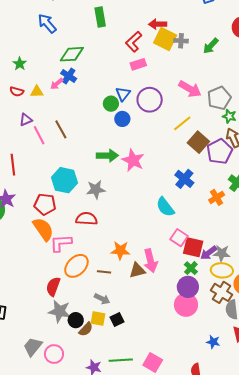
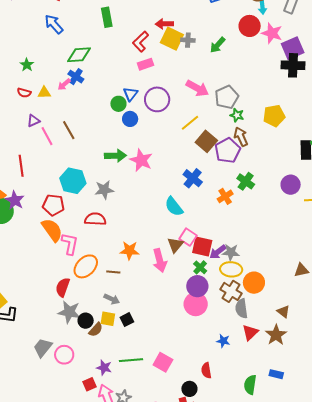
pink L-shape: (61, 243) -> (70, 244), turned 105
brown triangle: (137, 270) -> (175, 245), moved, turned -36

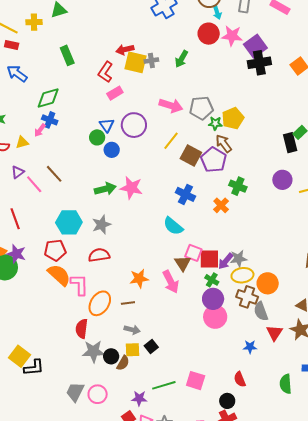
gray pentagon: (227, 97) -> (201, 108), turned 30
yellow pentagon: (274, 116) -> (233, 118), moved

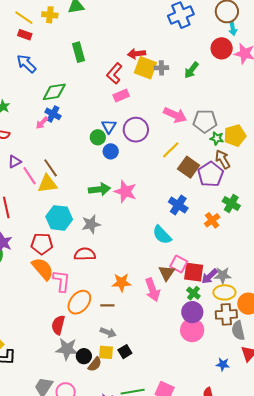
yellow triangle: (22, 142) -> (47, 184), moved, size x1.5
brown cross: (247, 297) -> (226, 314), turned -30

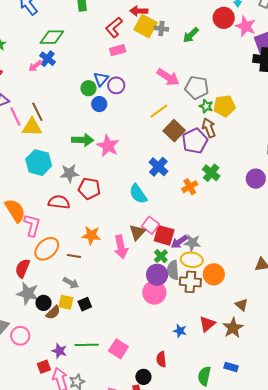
purple circle: (136, 130) -> (116, 85), moved, size x0.7
red pentagon: (42, 244) -> (89, 189), moved
gray semicircle: (238, 331) -> (173, 270), moved

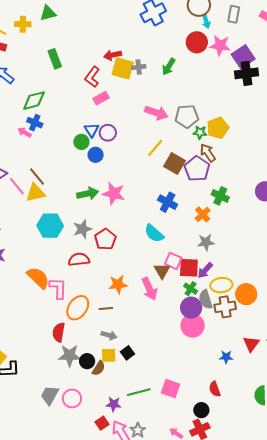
pink arrow: (35, 66) -> (25, 132), turned 80
red pentagon: (89, 189) -> (105, 239), turned -30
gray star: (192, 243) -> (206, 242), moved

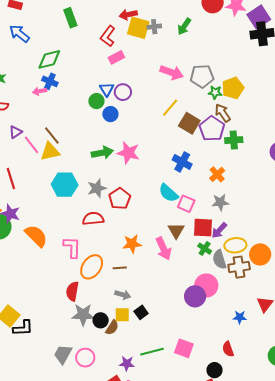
pink arrow: (25, 132) -> (40, 91), turned -40
green cross: (220, 196) -> (234, 140), moved, turned -30
pink square: (173, 261) -> (186, 204), moved
orange semicircle: (38, 278) -> (36, 236), moved
purple circle: (191, 308) -> (195, 296), moved

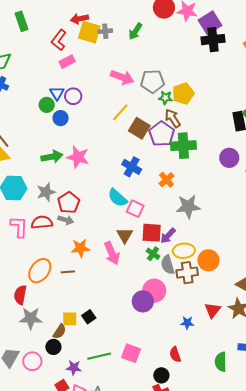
green cross: (234, 140) -> (183, 146), size x1.4
gray star: (220, 202) -> (188, 206), moved, size x1.4
pink L-shape: (72, 247) -> (19, 227), moved
gray arrow: (123, 295) -> (66, 220), moved
black circle: (101, 320) -> (53, 347), moved

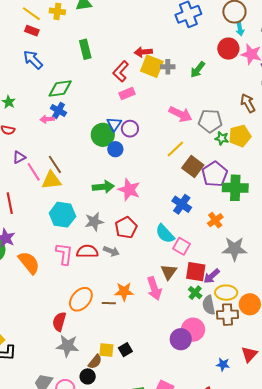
green circle: (47, 105) -> (103, 135), size x1.5
brown arrow: (173, 118) -> (248, 103), moved
red pentagon: (69, 203) -> (126, 228), moved
orange star: (80, 248) -> (124, 292), moved

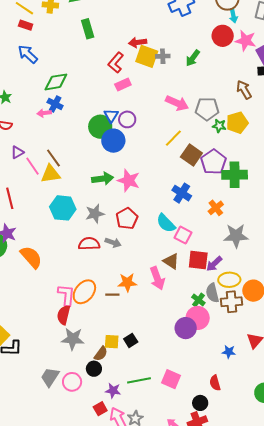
green rectangle: (85, 49) -> (88, 29), moved
blue circle: (115, 149) -> (113, 141), size x1.5
pink L-shape: (64, 254) -> (66, 295), moved
brown triangle: (169, 272) -> (171, 261), turned -30
green cross: (195, 293) -> (198, 300), moved

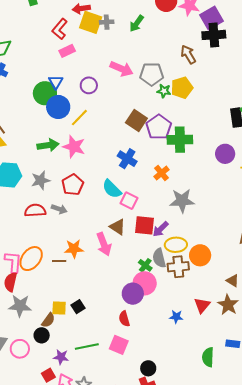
purple circle: (127, 119) -> (89, 85), moved
yellow line: (173, 138) -> (79, 118), moved
red semicircle: (215, 383) -> (124, 319), moved

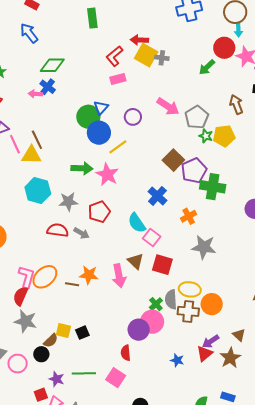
green arrow: (137, 23) -> (207, 67), moved
gray pentagon: (152, 74) -> (197, 117), turned 30
purple arrow: (161, 229) -> (211, 341), moved

